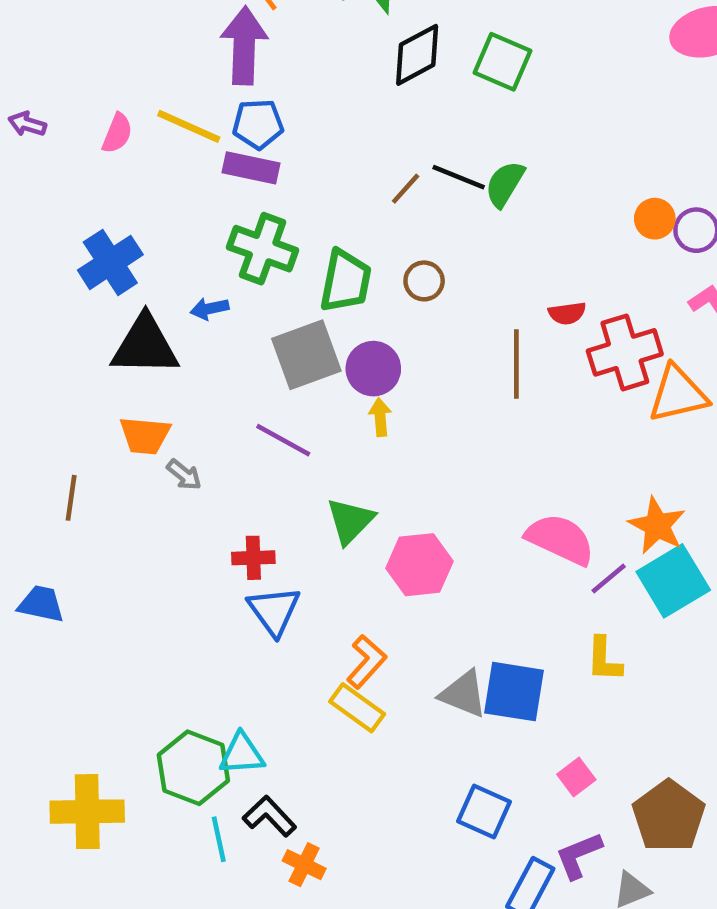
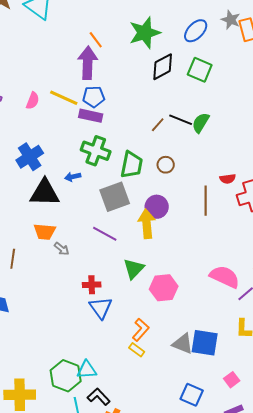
purple circle: (373, 369) -> (157, 207), moved
yellow arrow: (380, 417) -> (147, 224), size x1.8
yellow rectangle: (357, 708) -> (137, 350), size x0.7

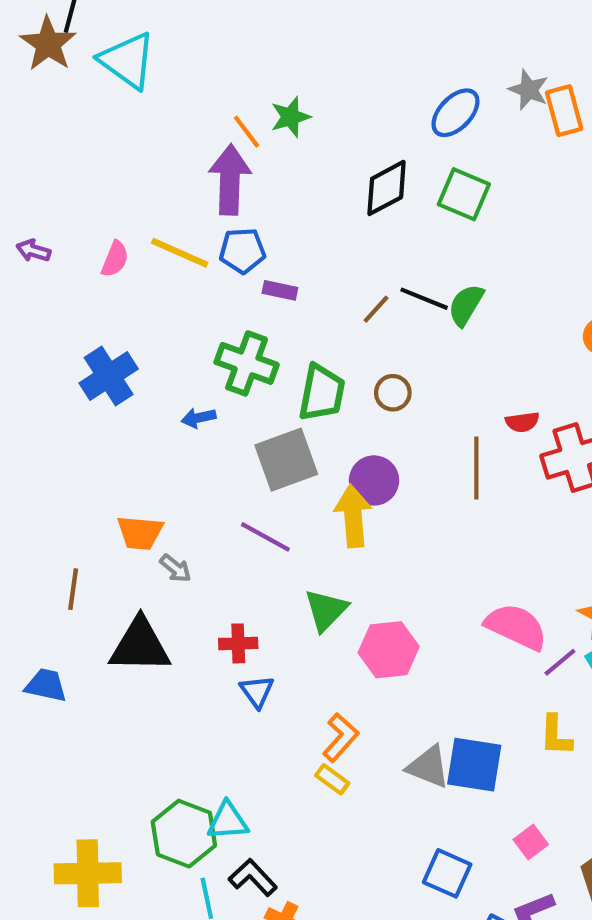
green star: (145, 33) -> (290, 117), moved, size x0.6
purple rectangle: (91, 116) -> (280, 290), moved, size x0.7
black triangle: (45, 193) -> (140, 646), moved
blue triangle: (101, 308) -> (257, 692), size x0.7

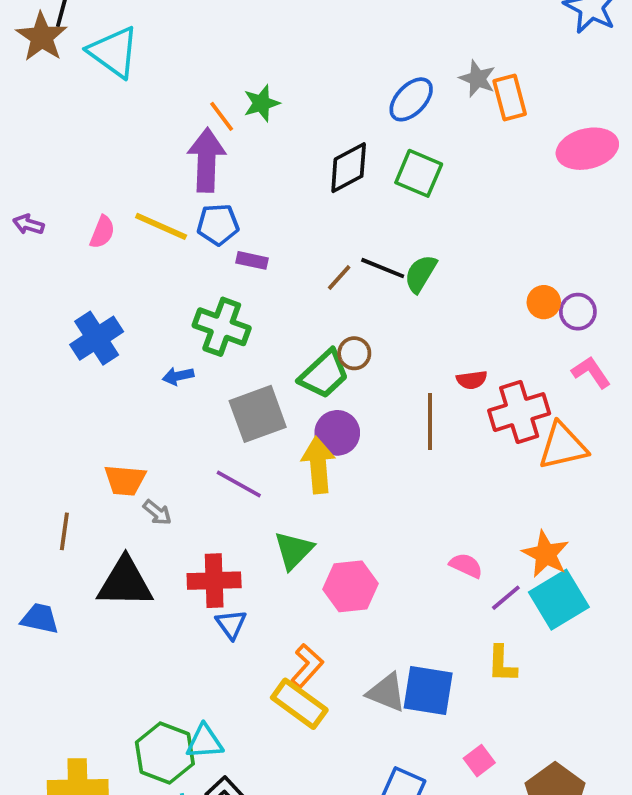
green trapezoid: (322, 393) -> (324, 374), moved, turned 36
pink semicircle: (516, 627) -> (466, 565), size x0.6
red cross: (238, 643) -> (214, 581), size x1.5
yellow rectangle: (332, 779) -> (299, 704), size x1.8

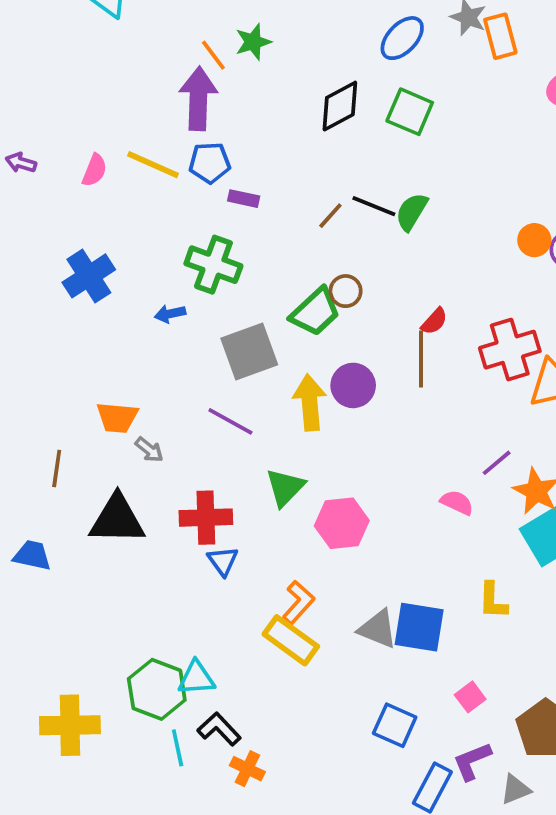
red semicircle: (472, 380) -> (434, 321), moved, turned -40
purple circle: (337, 433) -> (353, 385), moved
purple line: (506, 598) -> (497, 463), moved

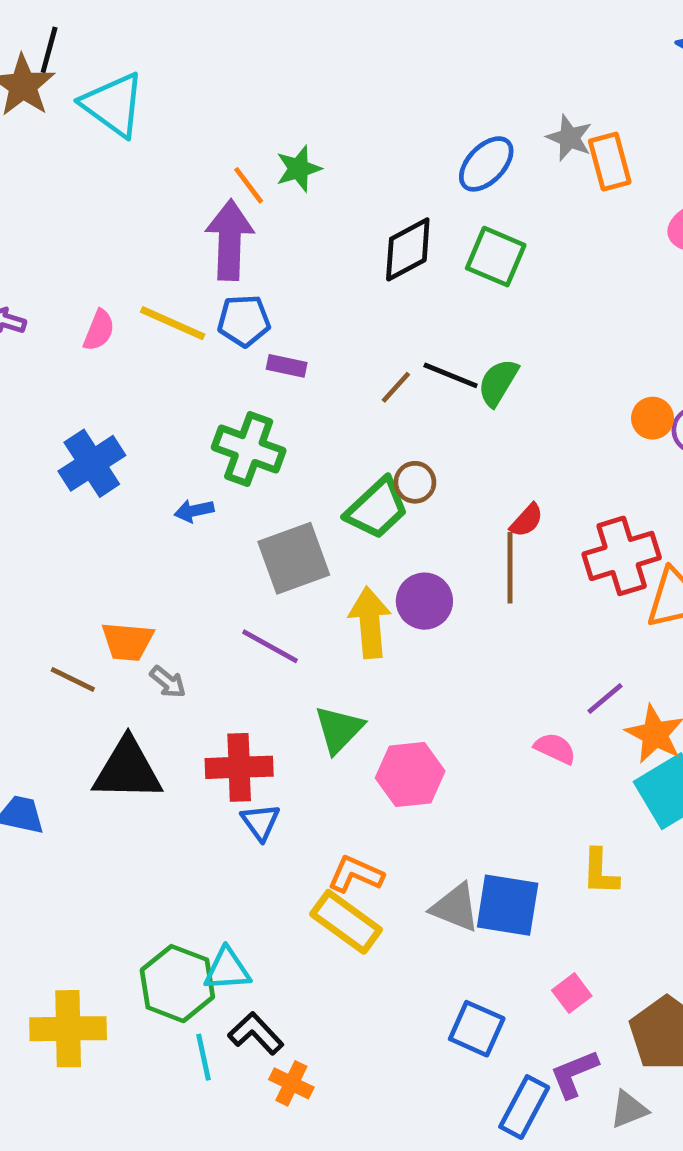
brown line: (57, 469) -> (73, 679), moved, turned -72
orange L-shape: (298, 603) -> (356, 874), turned -108

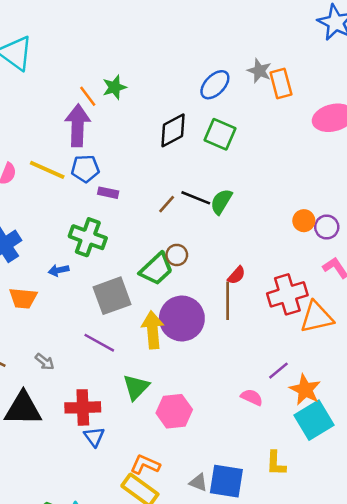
purple circle: (424, 601) -> (182, 319), size x1.5
orange trapezoid: (127, 641) -> (23, 298), moved
gray triangle: (455, 908) -> (198, 482), size x0.7

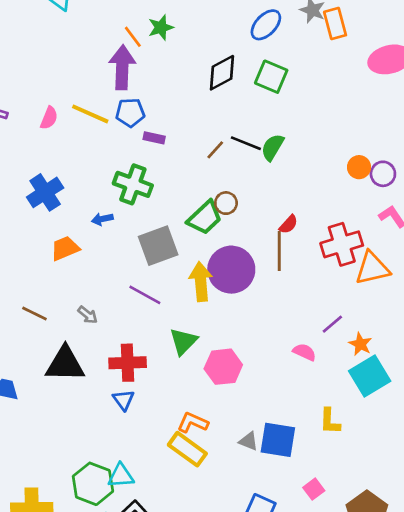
orange trapezoid: (23, 298) -> (65, 248), turned 152
orange star: (305, 390) -> (360, 344), size x0.7
blue triangle: (94, 437) -> (124, 400), moved

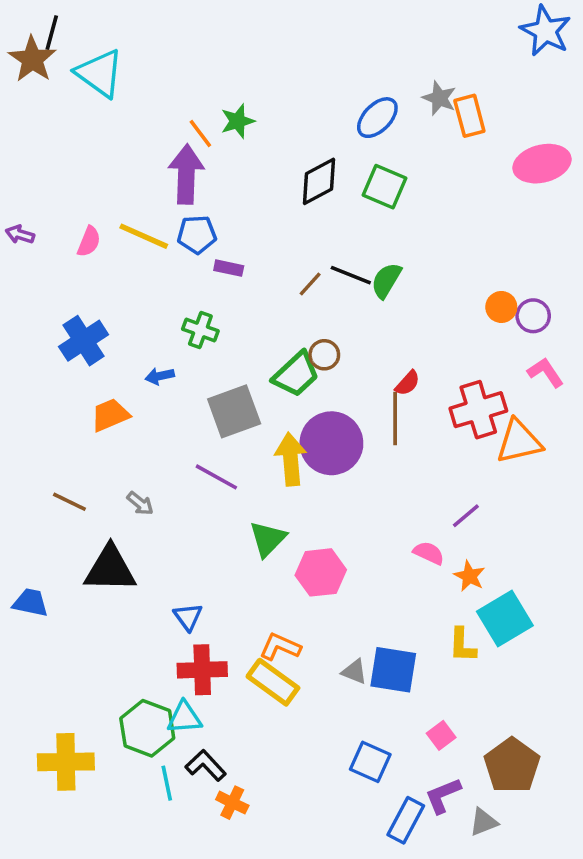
green cross: (133, 184) -> (200, 330), size x0.7
orange star: (360, 344) -> (469, 576), moved
red cross: (128, 363) -> (202, 670), moved
cyan square: (370, 376) -> (505, 619), moved

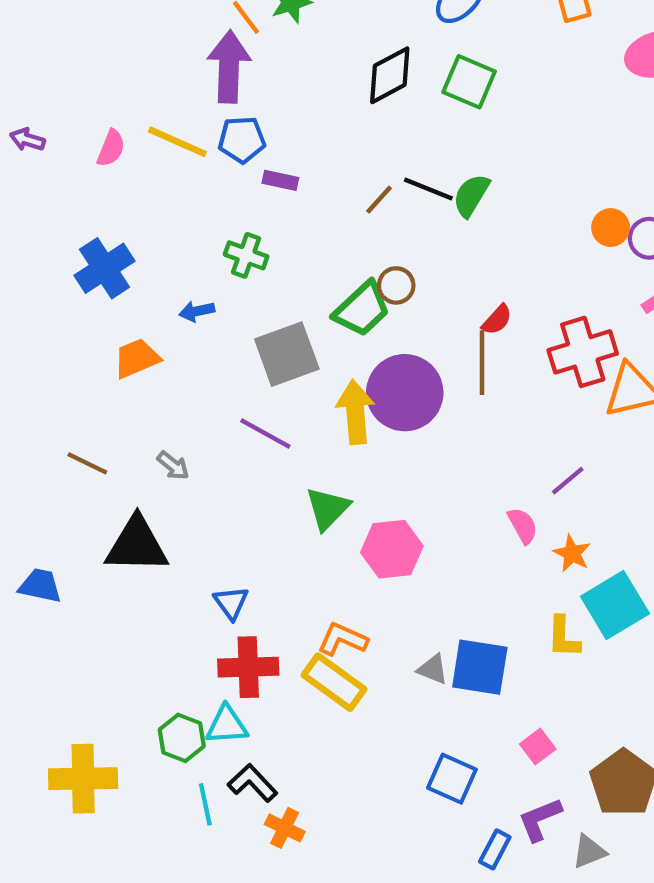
pink semicircle: (429, 553) -> (523, 526), turned 36
green hexagon: (147, 728) -> (182, 738), size x0.7
blue rectangle: (406, 820) -> (495, 849), size x0.7

